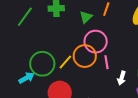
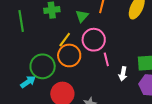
green line: (25, 17) -> (21, 21), turned -40
orange circle: (85, 56) -> (69, 55), moved
yellow line: (65, 62) -> (65, 40), moved

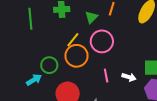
pink line: (106, 59) -> (106, 76), moved
green circle: (43, 66) -> (49, 65), size x0.7
white arrow: (123, 74) -> (129, 77), turned -88

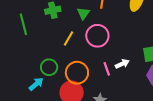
orange circle: (76, 56) -> (77, 73), moved
white arrow: (129, 77) -> (122, 64), moved, turned -32

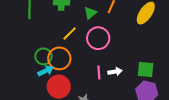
orange circle: (77, 73) -> (59, 58), moved
cyan arrow: (36, 84) -> (46, 71), moved

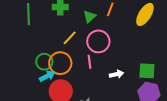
pink line: (99, 73) -> (90, 62), moved

